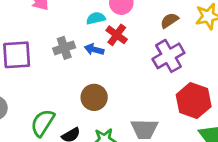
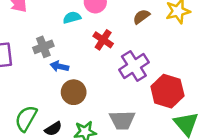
red cross: (117, 35) -> (103, 40), moved
blue arrow: (94, 49) -> (59, 66), moved
purple cross: (168, 56) -> (134, 66), moved

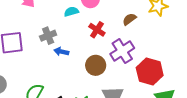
brown semicircle: (141, 17) -> (129, 19), moved
brown circle: (74, 92) -> (96, 65), moved

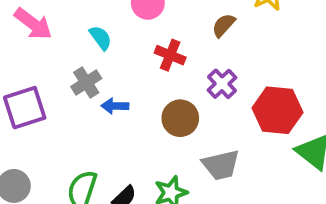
cyan semicircle: (71, 12) -> (100, 38), moved, turned 80
purple cross: (122, 51) -> (222, 84), size x0.7

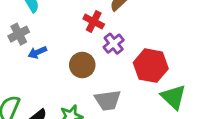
red cross: (170, 55) -> (94, 21), moved
blue arrow: (115, 106) -> (37, 52), turned -30

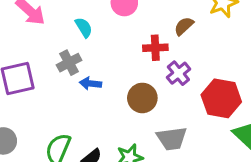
red cross: (94, 21) -> (155, 48), turned -30
blue arrow: (37, 52) -> (91, 84), turned 30

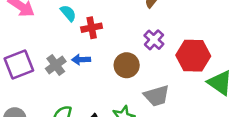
red cross: (155, 48) -> (92, 28), moved
gray cross: (69, 63) -> (56, 65), moved

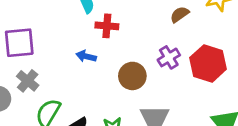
red hexagon: (193, 56) -> (208, 63), moved
gray cross: (56, 65) -> (28, 81), moved, turned -30

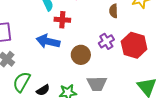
brown semicircle: (180, 14) -> (114, 11), turned -56
blue arrow: (86, 56) -> (48, 41), size x1.6

